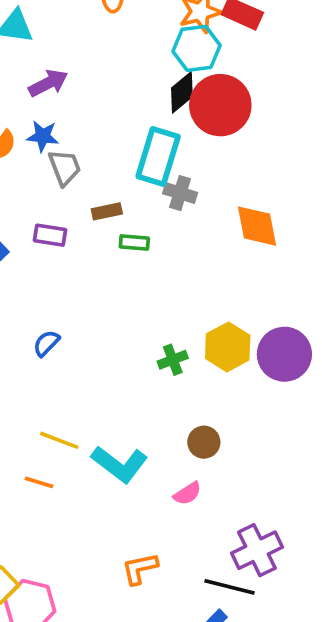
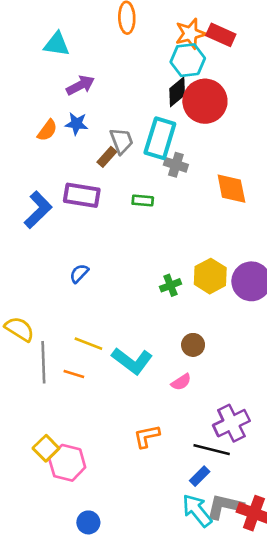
gray trapezoid: (65, 167) -> (121, 141), moved
brown rectangle: (107, 211) -> (107, 157), moved, turned -36
purple rectangle: (50, 235) -> (82, 195), size x1.5

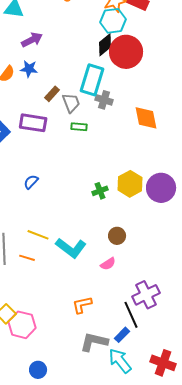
gray trapezoid: (121, 141) -> (71, 103), moved
black line: (212, 450) -> (131, 315), turned 52
gray L-shape: (225, 507) -> (94, 342), moved

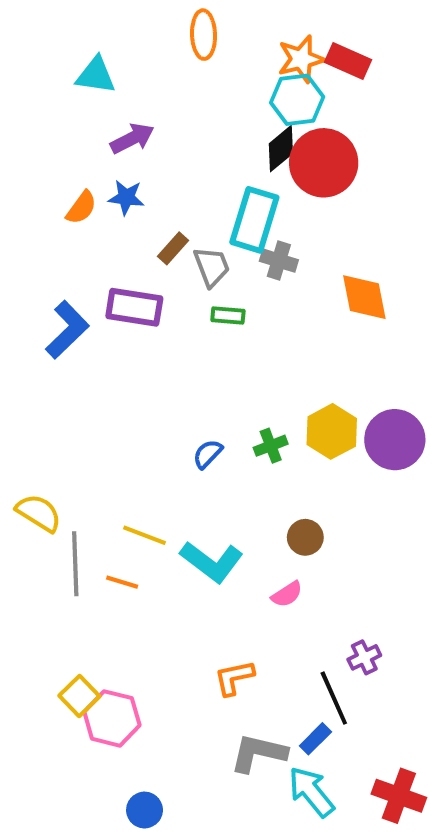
blue semicircle: (31, 182) -> (208, 454), moved
purple cross: (146, 295) -> (364, 657), size x0.6

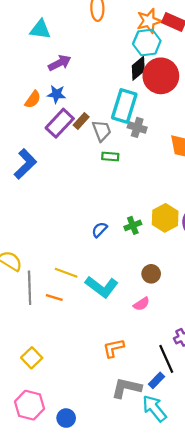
purple rectangle: (134, 307) -> (60, 123), moved, turned -56
pink hexagon: (112, 718) -> (30, 405), moved

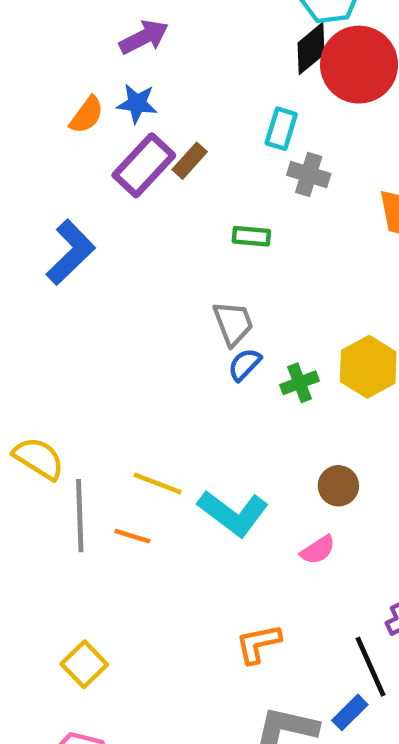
cyan rectangle: (124, 106) -> (281, 129), size x0.6
gray trapezoid: (102, 131) -> (233, 323), moved
blue semicircle: (99, 230) -> (245, 364), moved

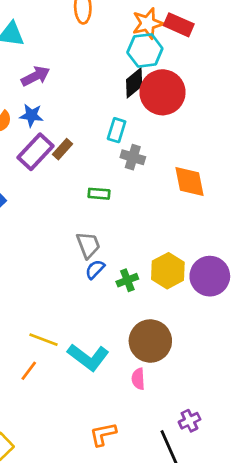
brown circle: (338, 486) -> (150, 341), size x1.8
orange line: (132, 536) -> (29, 371), turned -70
pink semicircle: (318, 550) -> (138, 379), turned 120

